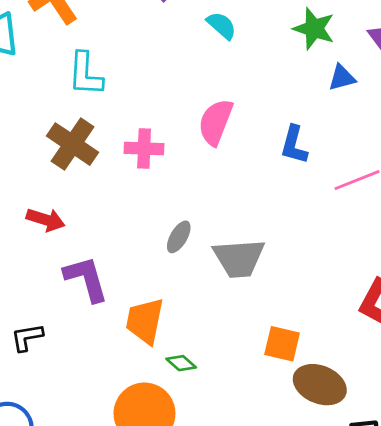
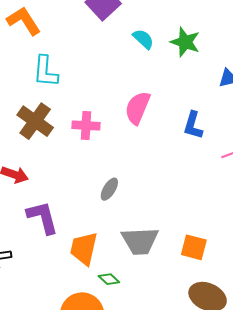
green star: (314, 29) -> (185, 42), moved
gray trapezoid: (239, 258) -> (140, 241), moved
orange square: (282, 344) -> (194, 247), moved

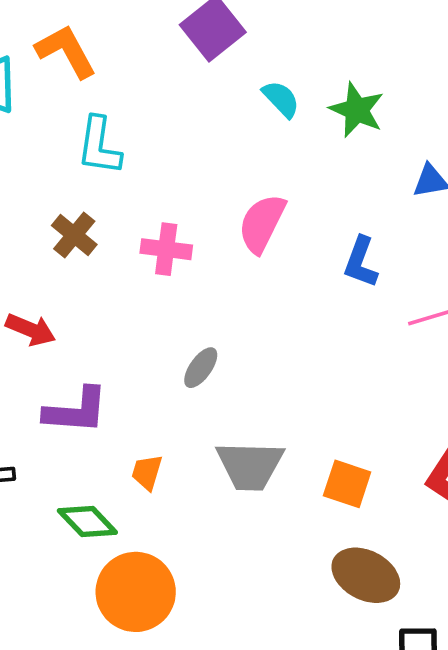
brown cross: (35, 121) -> (74, 235), size x0.7
purple L-shape: (43, 217) -> (76, 411), turned 105
orange trapezoid: (84, 248) -> (147, 472), size x0.6
green diamond: (109, 279) -> (87, 522), moved, size x1.5

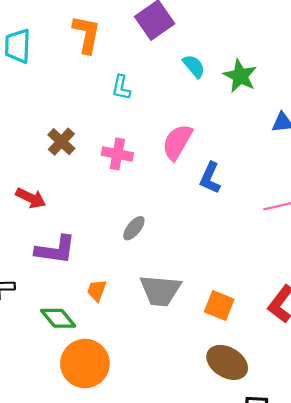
orange L-shape: (66, 51) -> (87, 34), moved, turned 36
cyan L-shape: (99, 146) -> (121, 88), moved, size x0.7
blue L-shape: (361, 262) -> (210, 178), moved

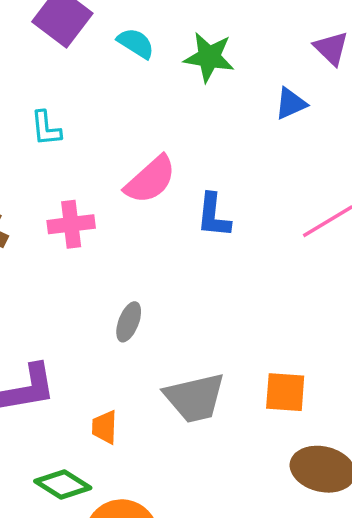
cyan semicircle: (194, 66) -> (136, 43), moved
pink semicircle: (177, 142) -> (150, 180), turned -144

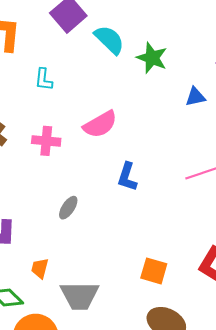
cyan semicircle: (136, 43) -> (109, 40), size x1.4
blue L-shape: (214, 215) -> (127, 177), moved
gray trapezoid: (195, 398) -> (80, 296), moved

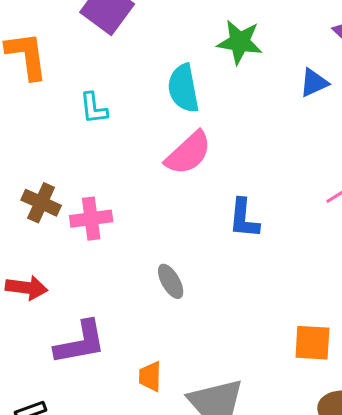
cyan semicircle: (109, 40) -> (183, 88), moved, turned -132
pink cross: (46, 141) -> (91, 219), moved
gray ellipse: (68, 208) -> (171, 281), turned -50

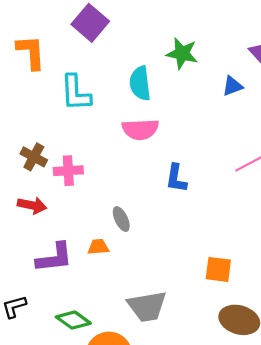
cyan L-shape: (94, 108) -> (76, 93), size x1.6
pink semicircle: (188, 153) -> (140, 129), turned 36
red arrow: (27, 288) -> (32, 205), moved
orange trapezoid: (150, 376) -> (98, 247), moved, turned 80

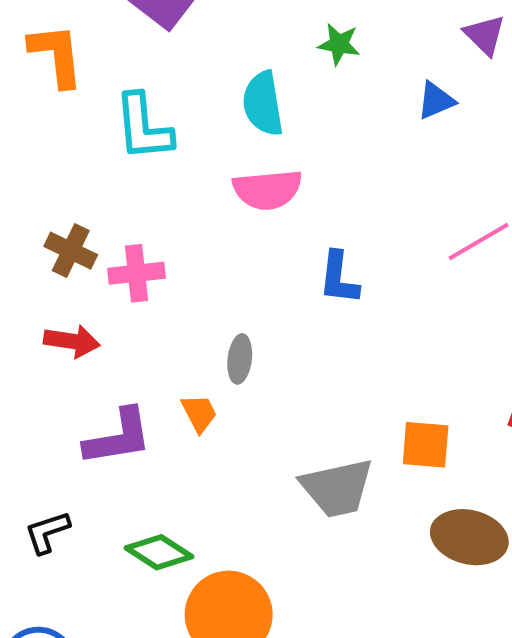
green star: (182, 53) -> (339, 44), size x0.7
gray ellipse: (121, 219) -> (240, 359), turned 35
orange trapezoid: (98, 247) -> (199, 413), turned 70
gray trapezoid: (147, 306) -> (337, 488), moved

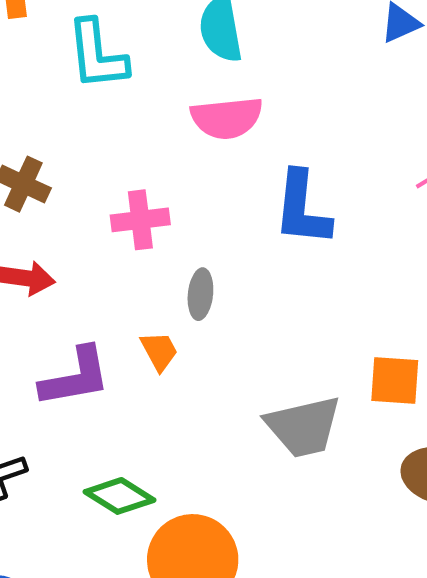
pink cross: (136, 273) -> (140, 220), moved
blue L-shape: (339, 278) -> (302, 209), size x1.4

